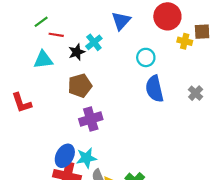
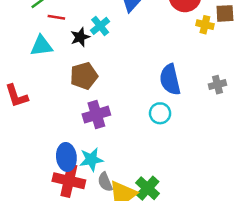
cyan circle: (146, 57) -> (160, 113), moved
gray cross: (196, 93) -> (217, 85), turned 32
blue ellipse: (65, 156) -> (66, 157), turned -35

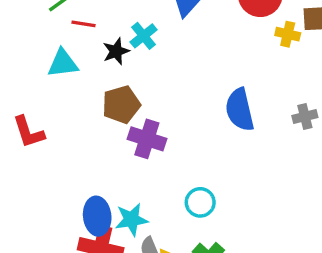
cyan circle: (160, 113) -> (200, 202), moved
purple cross: (96, 115) -> (147, 139), moved, turned 35

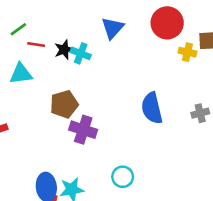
cyan cross: (144, 36) -> (81, 53), turned -30
black star: (116, 51) -> (64, 50), moved

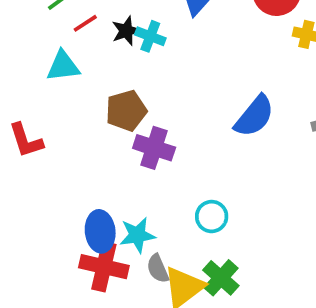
red line: (36, 45) -> (85, 23), turned -42
blue semicircle: (152, 108) -> (254, 116), turned -128

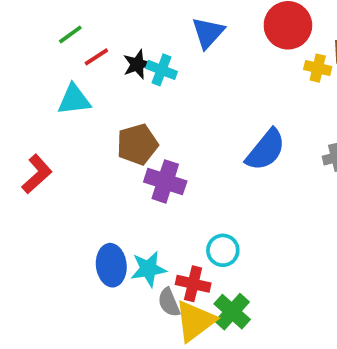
red L-shape: (26, 140) -> (37, 174), turned -114
red cross: (104, 267) -> (193, 284), moved, size x0.7

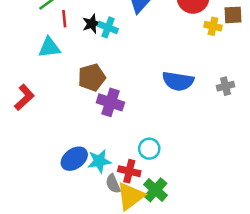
red line: (96, 57) -> (64, 19), turned -63
blue semicircle: (266, 150) -> (178, 81), turned 60
blue ellipse: (111, 265) -> (74, 159), turned 60

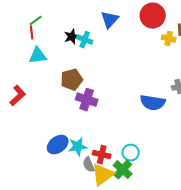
red line: (64, 19) -> (32, 33), moved
blue semicircle: (178, 81) -> (153, 103), moved
cyan circle: (149, 149) -> (131, 153), moved

